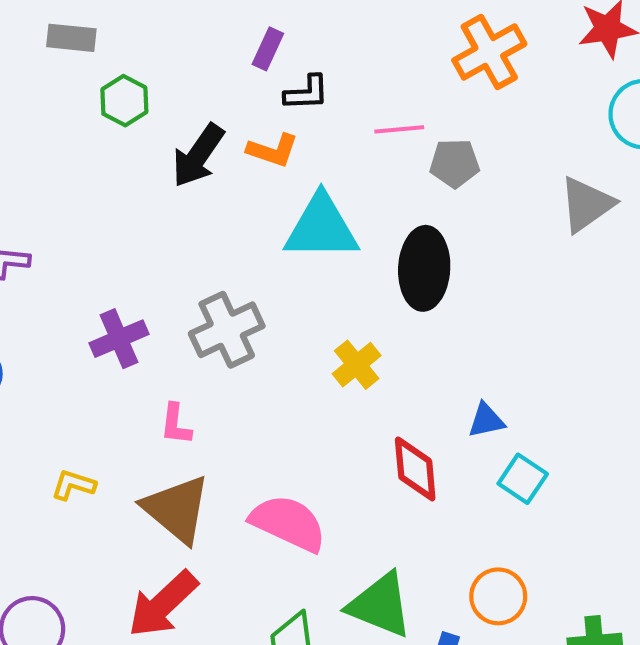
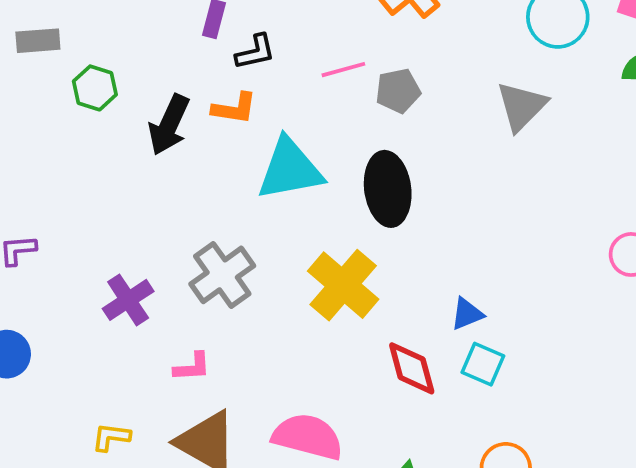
yellow cross: (357, 365) -> (343, 285), size x1.6
pink L-shape: (176, 424) -> (192, 367), turned -90
cyan square: (523, 479) -> (483, 364), moved

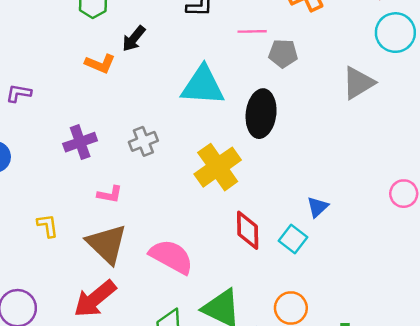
orange L-shape: (234, 108) -> (100, 64), moved
black arrow: (169, 125) -> (134, 39), size x0.7
gray cross: (222, 275) -> (143, 141), size x0.7
blue triangle: (467, 314) -> (318, 207), moved, turned -35
yellow L-shape: (111, 437) -> (48, 226), turned 60

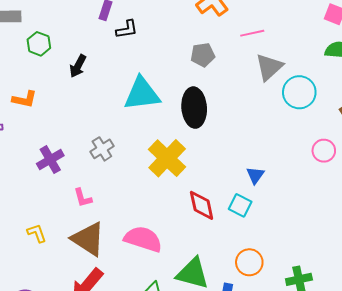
pink line: (252, 31) -> (252, 33), moved
cyan circle: (395, 33) -> (299, 92), moved
orange L-shape: (100, 64) -> (24, 99), moved
pink L-shape: (110, 194) -> (83, 198), turned 75

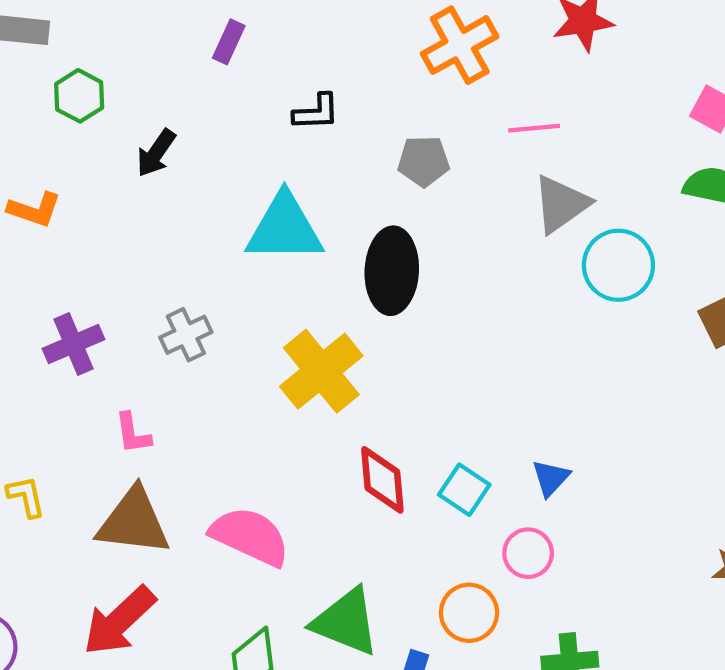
black L-shape: (127, 29) -> (316, 112), moved
pink circle: (324, 151) -> (528, 553), moved
blue triangle: (255, 175) -> (551, 478), moved
brown triangle: (88, 239) -> (134, 522), turned -33

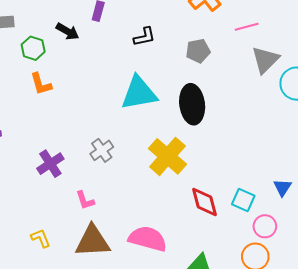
black arrow: (156, 153) -> (68, 31), moved, turned -85
orange L-shape: (34, 210) -> (41, 84), moved, turned 65
pink circle: (528, 553) -> (265, 226), moved

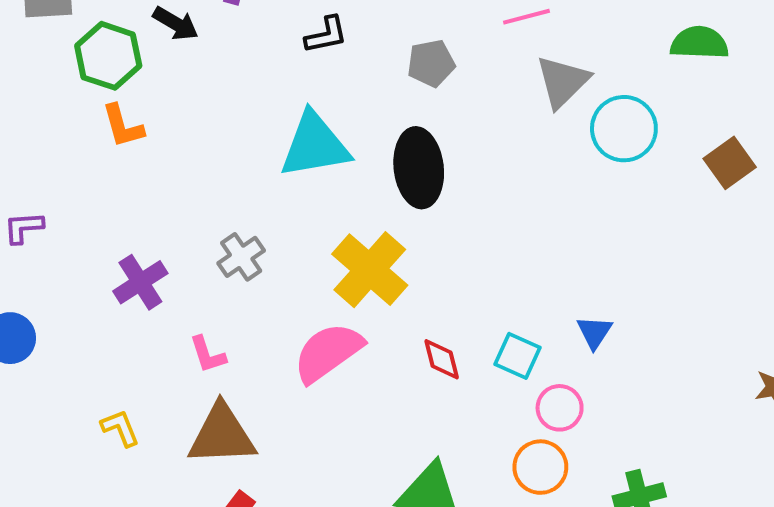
green hexagon: (33, 48) -> (108, 56), size x1.4
red diamond: (204, 202) -> (442, 359), size x0.7
pink semicircle: (148, 239) -> (328, 352), moved, turned -51

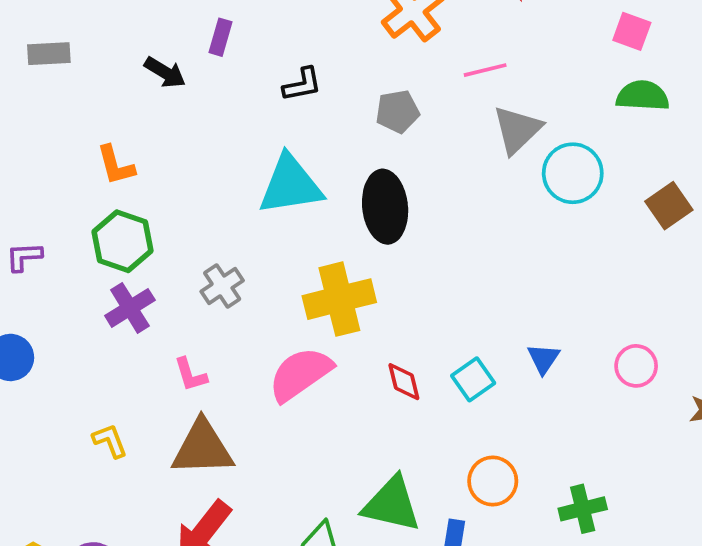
green hexagon: (108, 56) -> (123, 241), moved
yellow cross: (370, 270) -> (339, 299), turned 34
cyan square: (518, 356) -> (473, 379), turned 30
pink circle: (560, 408) -> (636, 366), moved

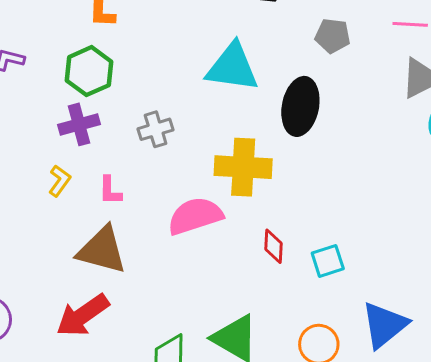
blue triangle: (544, 359) -> (384, 325), moved, size x1.8
yellow L-shape: (110, 441) -> (60, 181), moved, turned 40

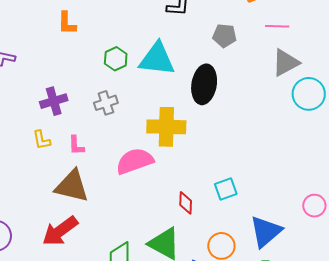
green hexagon: (89, 71) -> (116, 59), moved, size x0.7
yellow L-shape: (60, 181) -> (42, 140), turned 135
red diamond: (274, 246) -> (186, 203), moved

